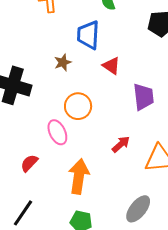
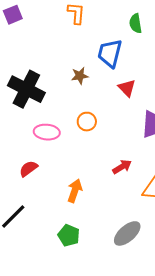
orange circle: (78, 106) -> (87, 122), size x0.7
pink ellipse: (57, 132) -> (47, 132), moved, turned -70
orange arrow: (79, 176) -> (75, 191), size x0.7

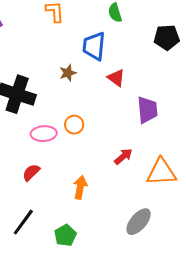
orange circle: (87, 122) -> (74, 125), moved
green pentagon: (69, 235) -> (65, 235), moved, turned 30

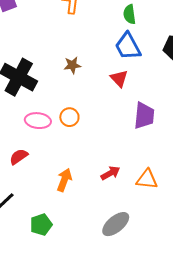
blue trapezoid: (94, 46) -> (128, 46), moved, turned -44
red arrow: (123, 156) -> (110, 173), moved
orange triangle: (161, 172) -> (147, 179), size x0.7

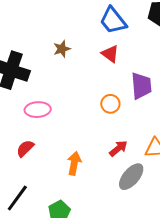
orange circle: (69, 117) -> (110, 104), moved
gray ellipse: (116, 224) -> (131, 177), moved

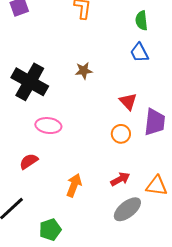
blue trapezoid: (113, 20) -> (139, 53), size x0.7
red triangle: (110, 54) -> (128, 101), moved

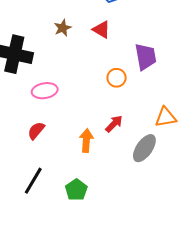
red triangle: (128, 101) -> (101, 30), moved
red arrow: (120, 179) -> (114, 124), moved

